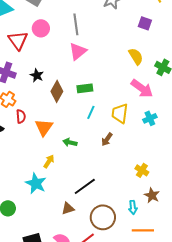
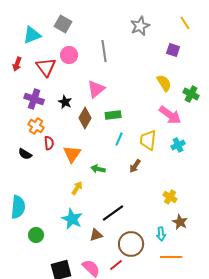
pink triangle: (78, 51) -> (96, 89), moved
cyan star: (36, 183) -> (72, 219), moved

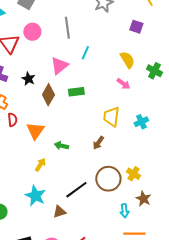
pink arrow: (170, 115) -> (123, 84), moved, size x0.6
cyan line: (119, 139) -> (85, 53), moved
brown circle: (131, 244) -> (108, 179), moved

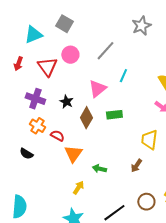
gray line: (67, 28) -> (105, 51), turned 50
red semicircle: (12, 120) -> (57, 136), moved, turned -56
brown circle: (108, 179) -> (146, 202), size x0.7

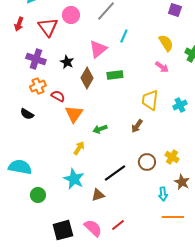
orange cross: (37, 126) -> (38, 86), turned 35
green arrow: (99, 169) -> (100, 129), turned -32
cyan semicircle: (19, 207) -> (20, 167), turned -85

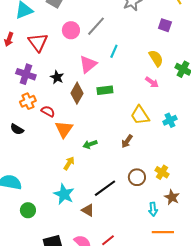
pink circle: (71, 15) -> (71, 30), moved
yellow trapezoid: (150, 100) -> (140, 115), turned -40
brown triangle: (98, 195) -> (88, 210), turned 48

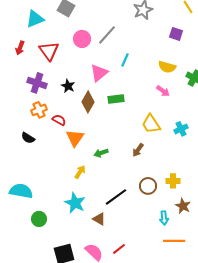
yellow semicircle: (156, 58) -> (167, 67), turned 138
yellow cross: (162, 172) -> (173, 181), turned -32

